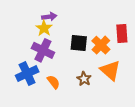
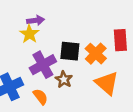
purple cross: (43, 50) -> (43, 65), moved, turned 35
brown star: (84, 79) -> (64, 79), moved

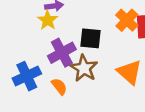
orange cross: (96, 54) -> (127, 20), moved
brown star: (64, 79) -> (84, 68), size x1.5

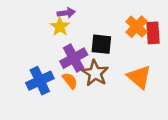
orange semicircle: (59, 86) -> (70, 81), moved

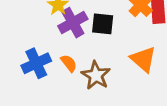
purple cross: (74, 58) -> (73, 23), moved
brown star: (95, 73) -> (96, 75), moved

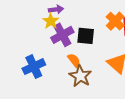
orange semicircle: (69, 63) -> (74, 60), moved

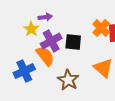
yellow star: (51, 21) -> (31, 29), moved
orange semicircle: (74, 60) -> (45, 56), moved, size x1.5

